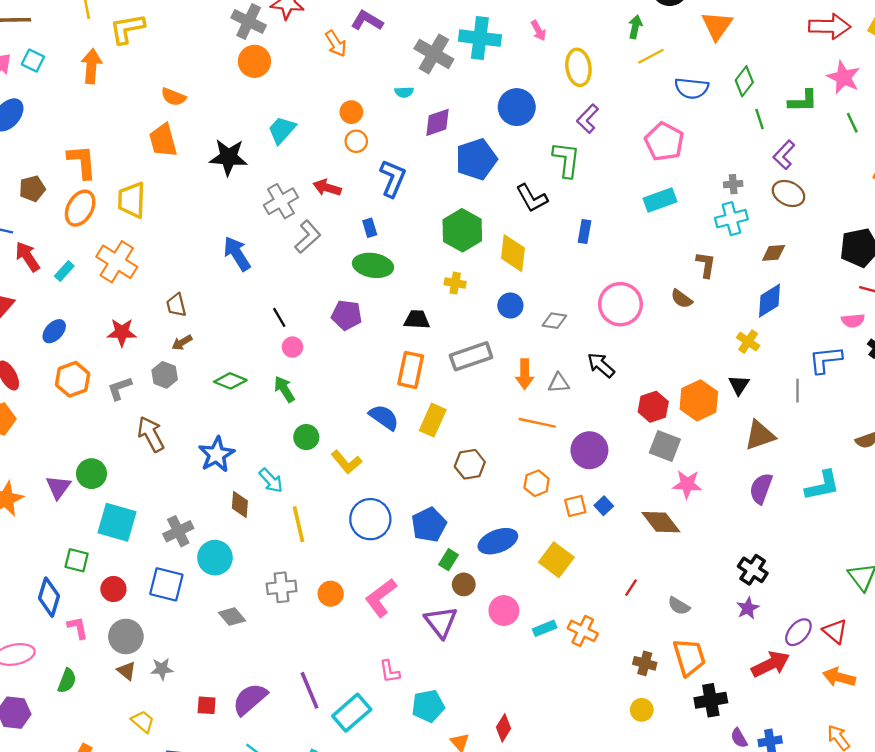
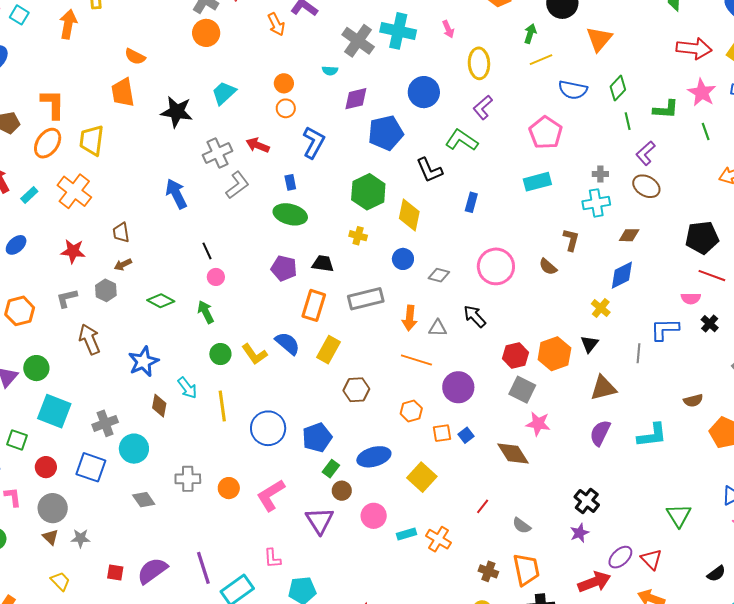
green L-shape: (566, 160) -> (462, 140), turned -68
purple pentagon: (347, 315) -> (284, 268), moved
orange hexagon: (73, 379) -> (20, 311), moved
yellow L-shape: (346, 462) -> (254, 354), moved
yellow line: (299, 524) -> (222, 406), moved

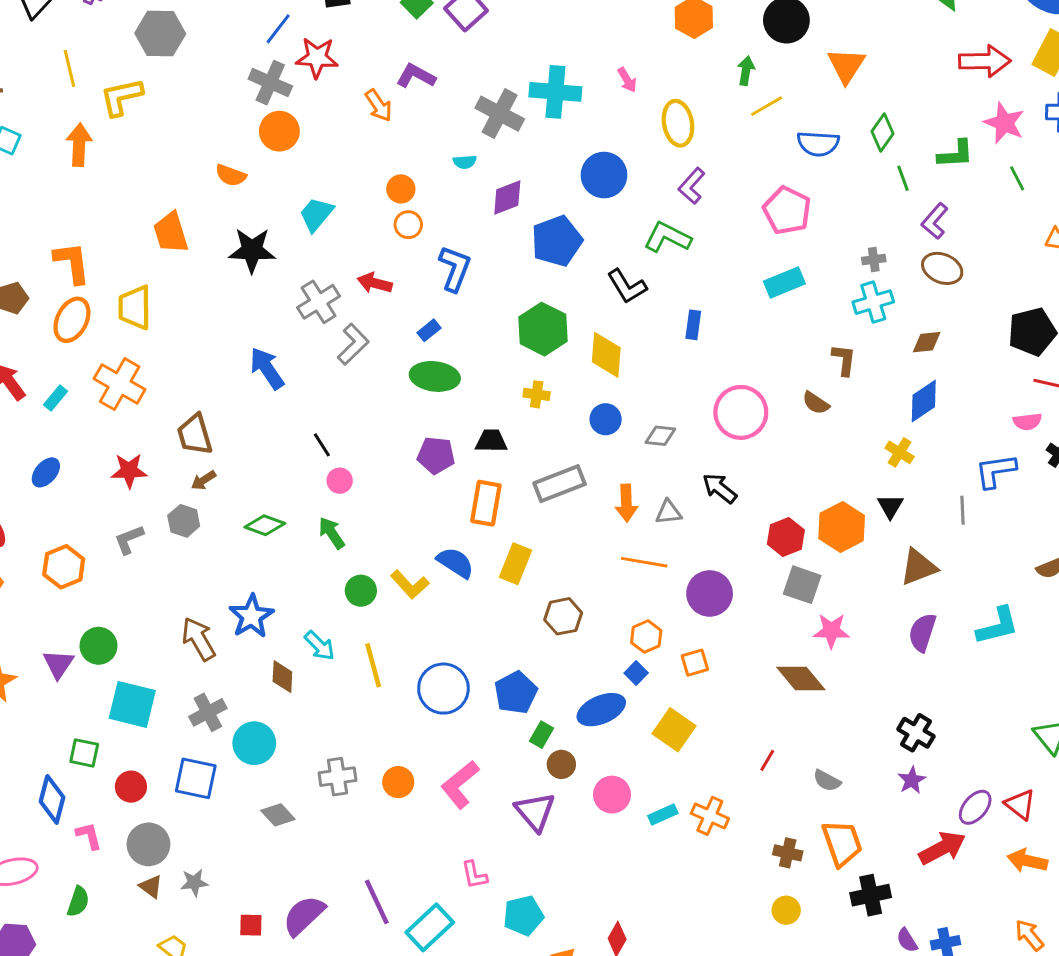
orange semicircle: (135, 57) -> (231, 175), moved
blue rectangle: (290, 182) -> (429, 330), turned 70
brown trapezoid: (121, 232) -> (195, 435), size x1.4
brown arrow: (90, 339) -> (199, 639), moved
blue square: (466, 435) -> (636, 673), moved

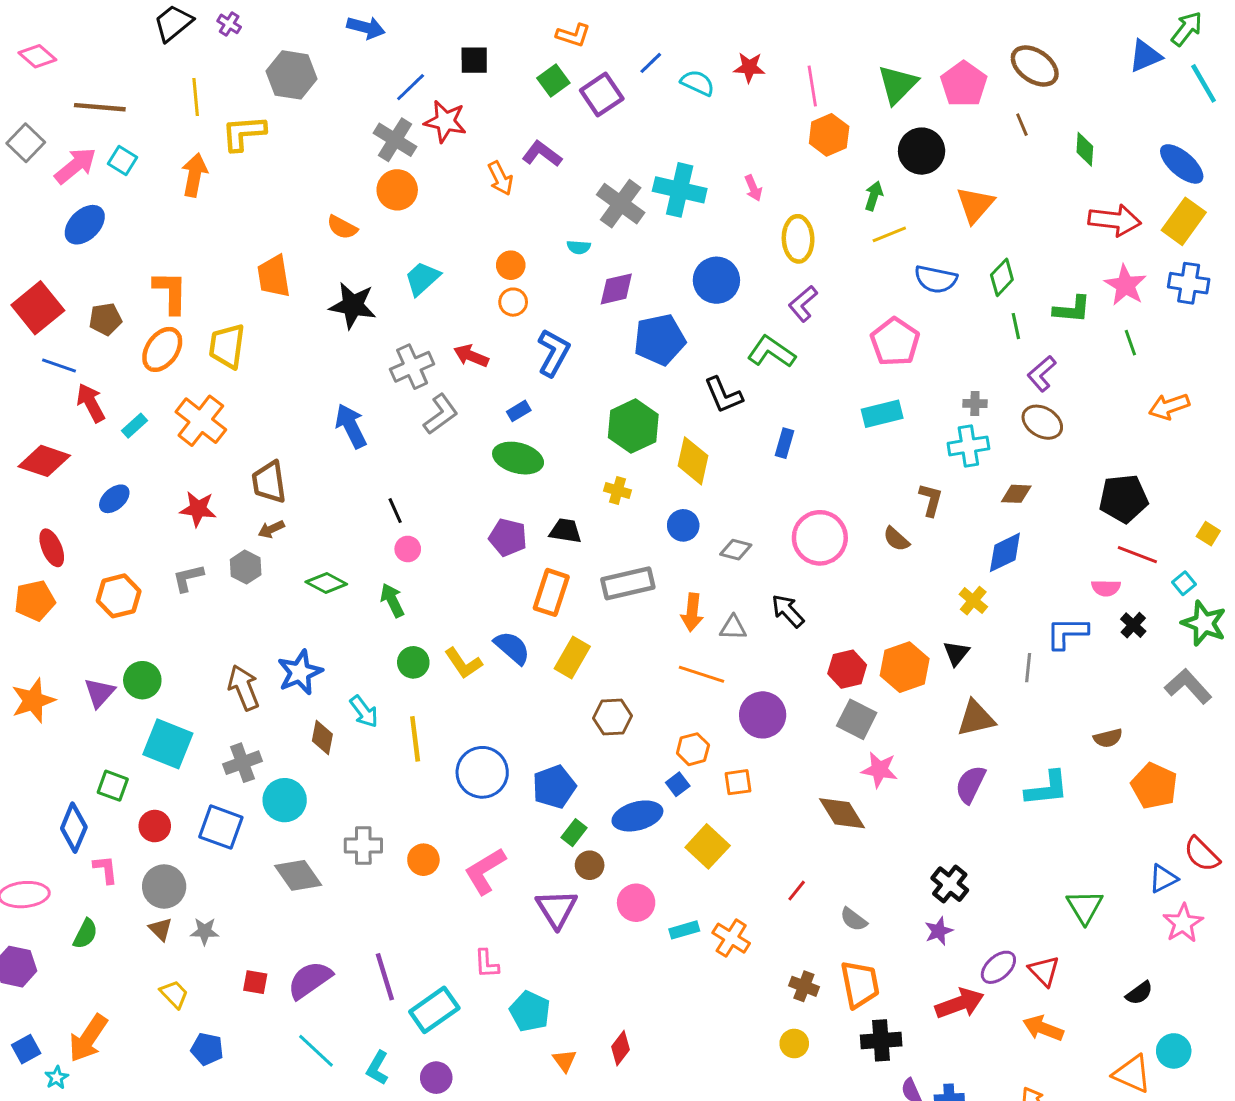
gray diamond: (278, 815) -> (298, 875), size x1.4
cyan pentagon: (523, 916) -> (530, 1011), turned 30

